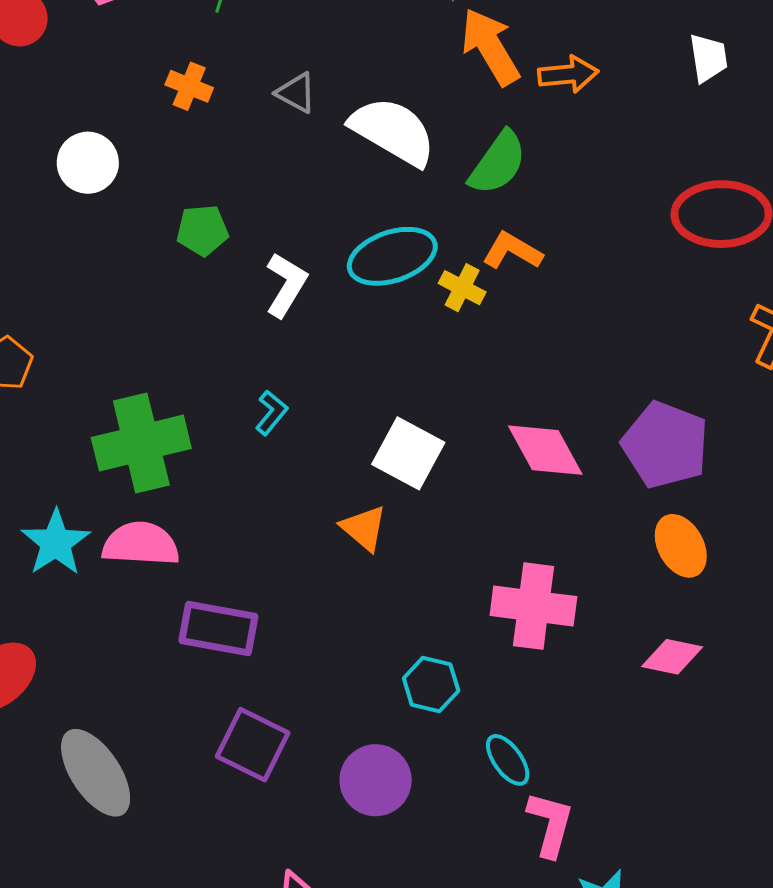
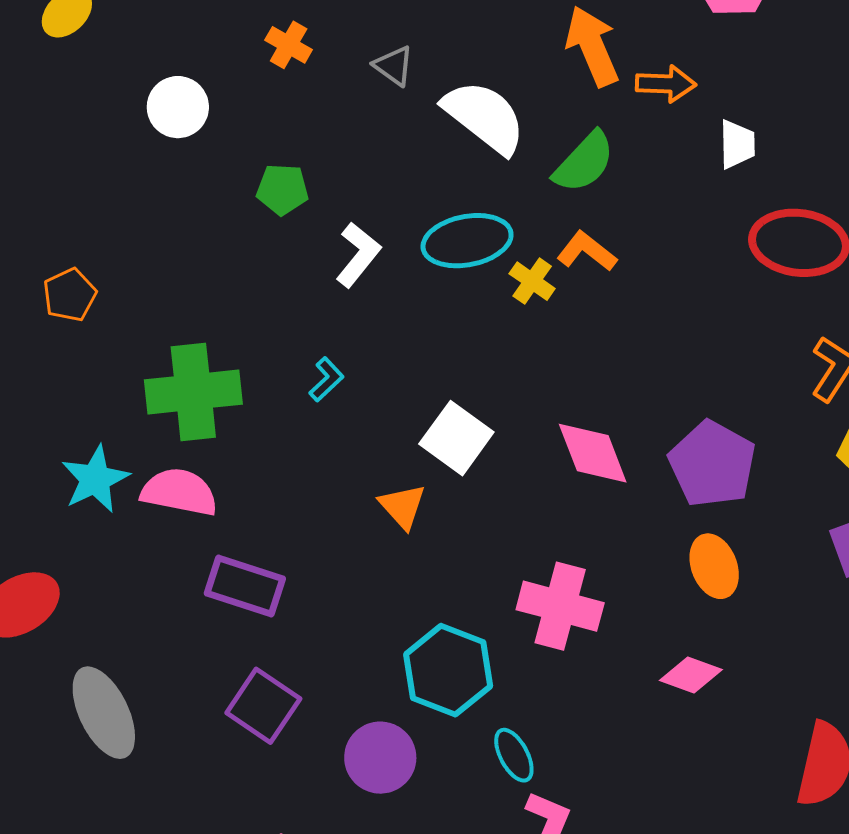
white trapezoid: (708, 58) -> (737, 144), moved
cyan hexagon: (431, 685) -> (448, 670), size x1.6

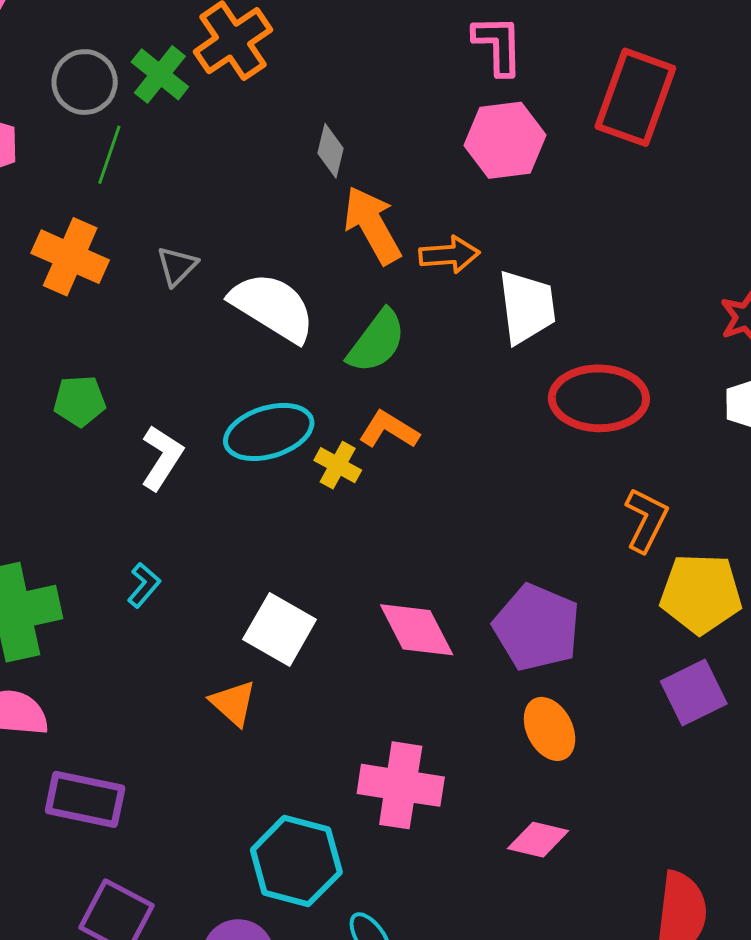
orange cross: (289, 45) -> (70, 257), size x1.6
gray triangle: (394, 66) -> (177, 266), turned 45
white trapezoid: (737, 144) -> (527, 307), size x1.5

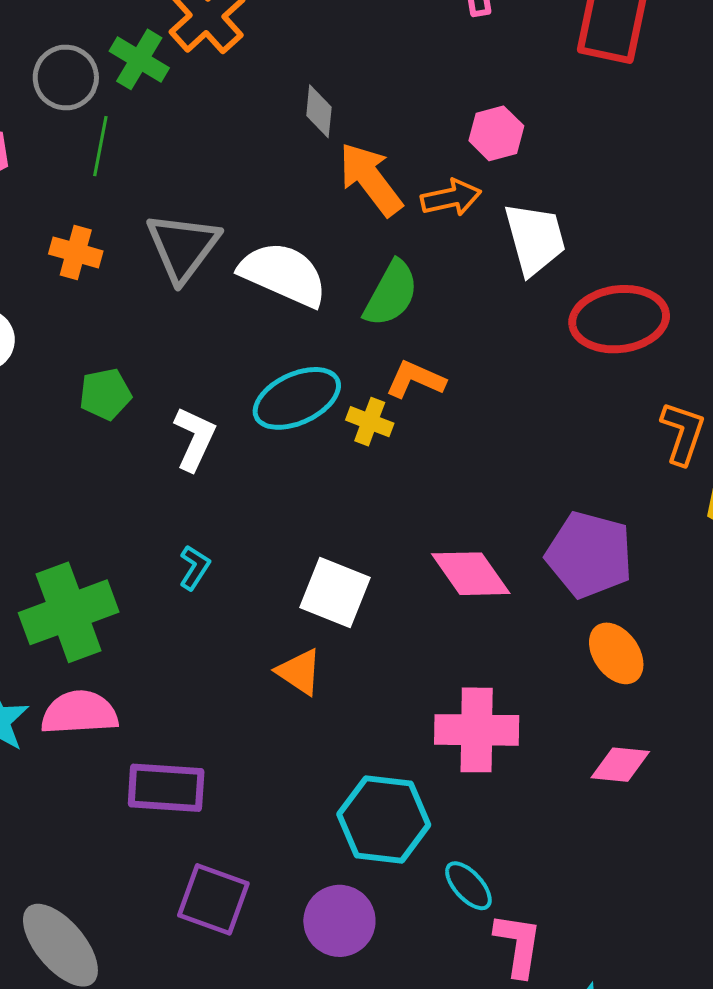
pink hexagon: (505, 140) -> (496, 133), moved, size x0.7
orange cross: (70, 257) -> (76, 252), size x0.7
gray triangle: (177, 266) -> (183, 247), size x1.8

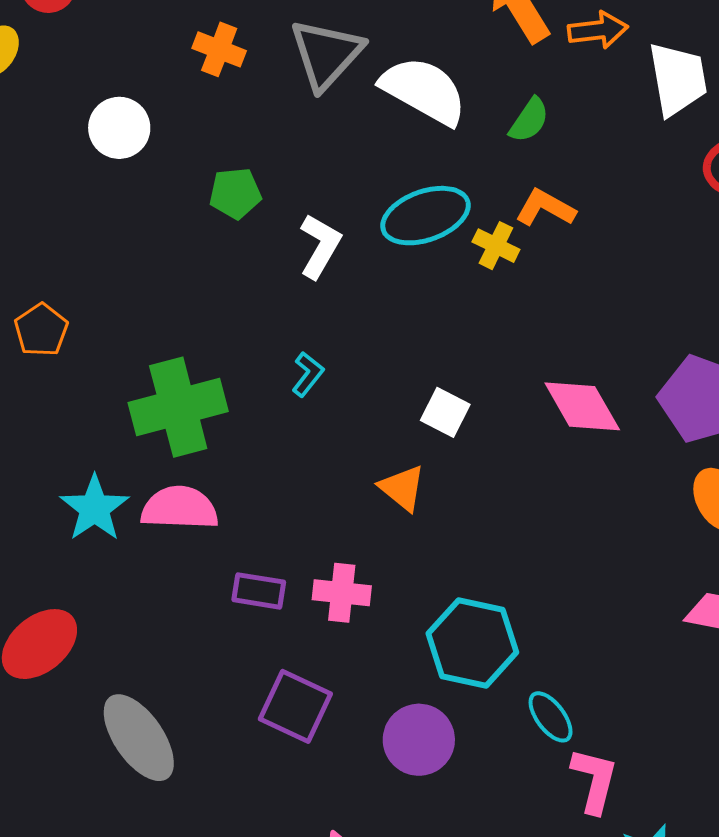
green semicircle: (391, 294) -> (529, 120), size x0.7
white square: (335, 592) -> (445, 412), size x0.7
pink cross: (477, 730) -> (342, 593), moved, size x0.7
purple rectangle: (166, 788) -> (259, 591), size x0.7

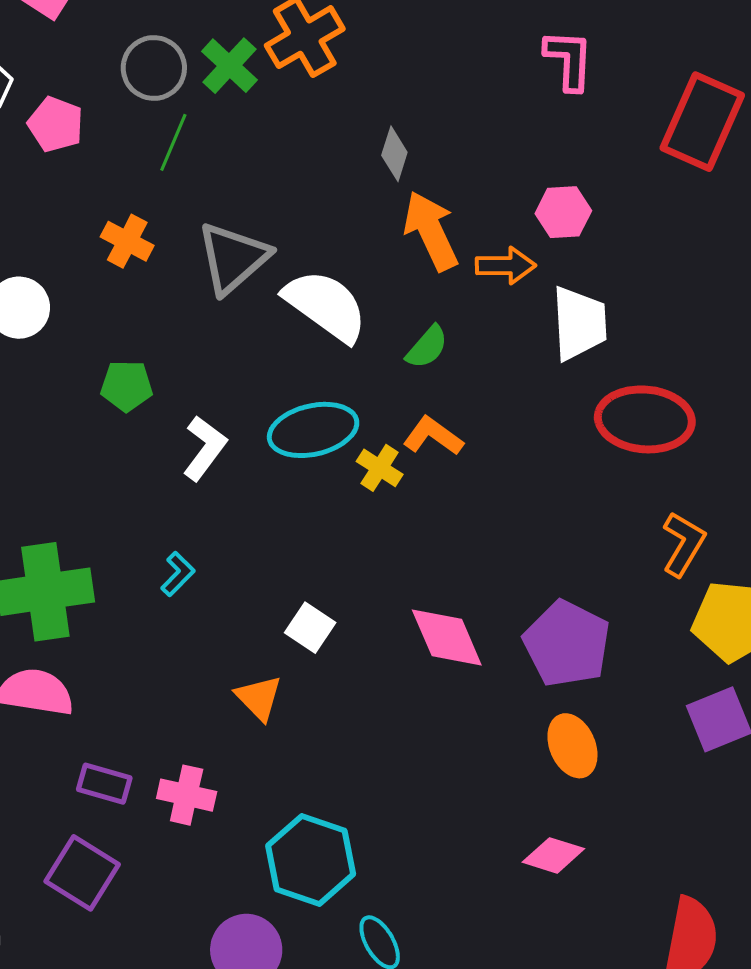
purple square: (295, 706) -> (82, 873), moved

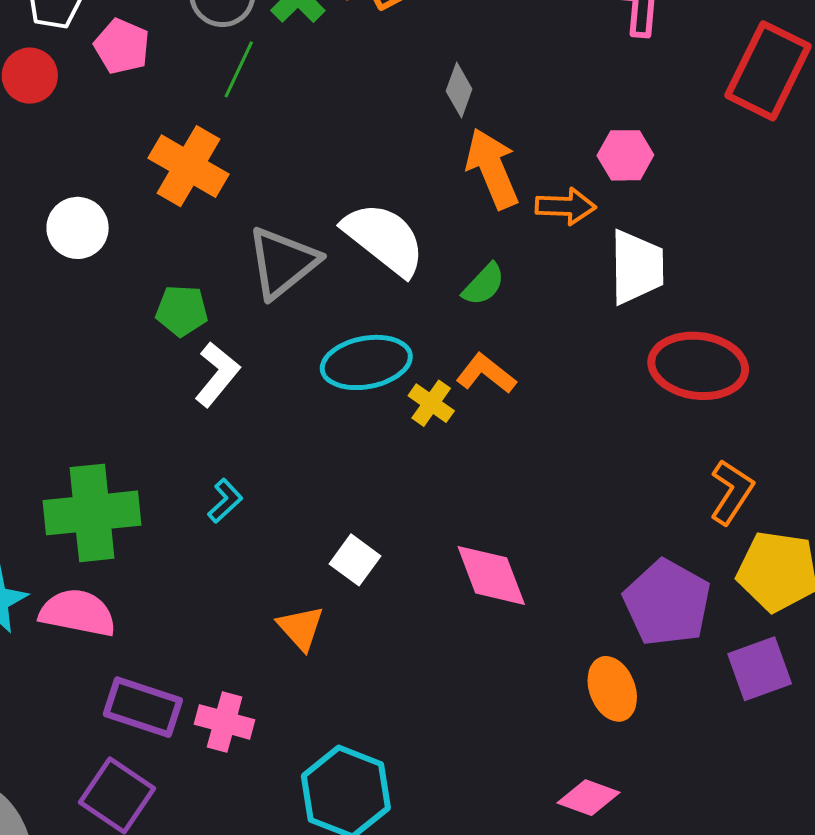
orange cross: (127, 241) -> (188, 166), size x1.5
gray triangle: (233, 258) -> (283, 263), moved
white L-shape: (205, 448) -> (217, 374), moved
purple pentagon: (567, 644) -> (667, 603), moved
purple rectangle: (104, 784) -> (143, 707), size x1.4

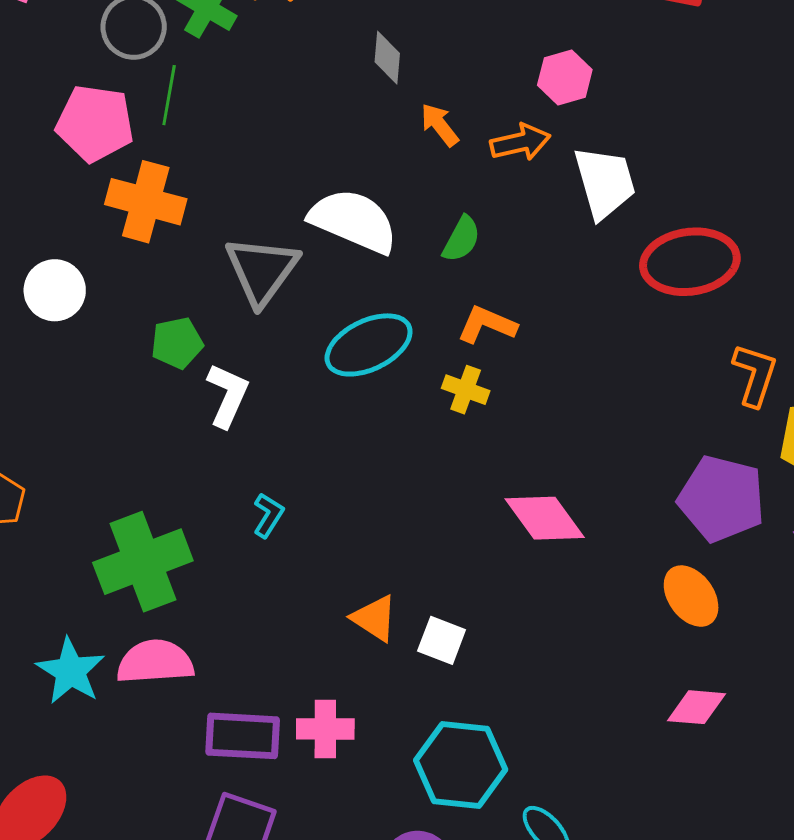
pink pentagon: (122, 46) -> (95, 123), moved, size x1.4
orange arrow: (492, 168) -> (440, 125), size x0.6
yellow cross: (431, 403) -> (466, 390), moved
white square: (355, 560) -> (442, 640), moved

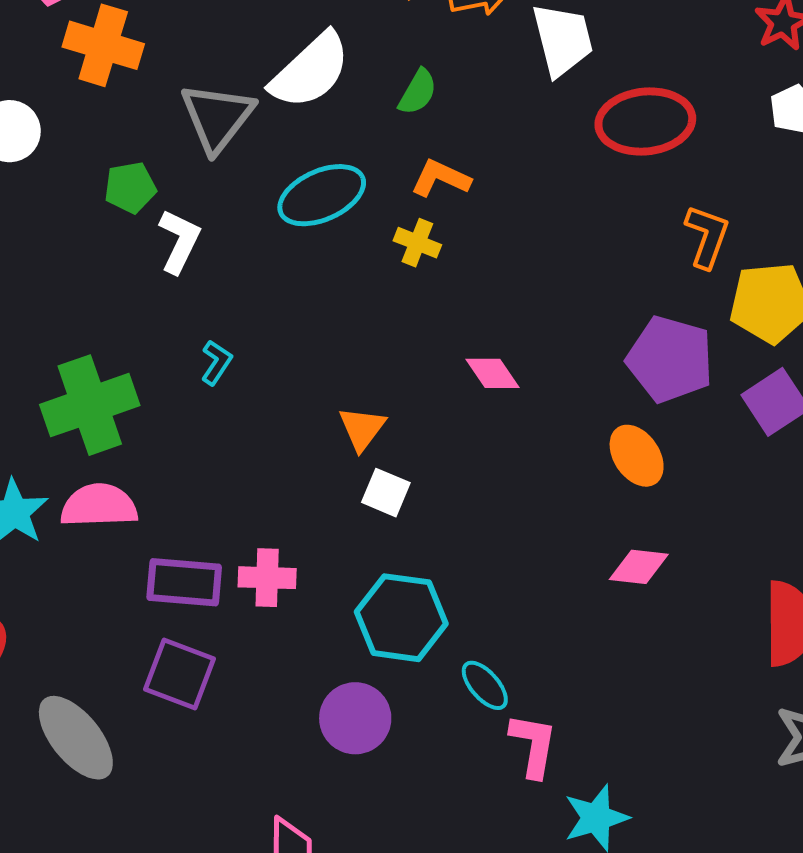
white semicircle: (354, 221) -> (310, 71), turned 112
pink diamond: (545, 518) -> (493, 373), size x0.7
orange triangle: (374, 618) -> (362, 428), moved, turned 32

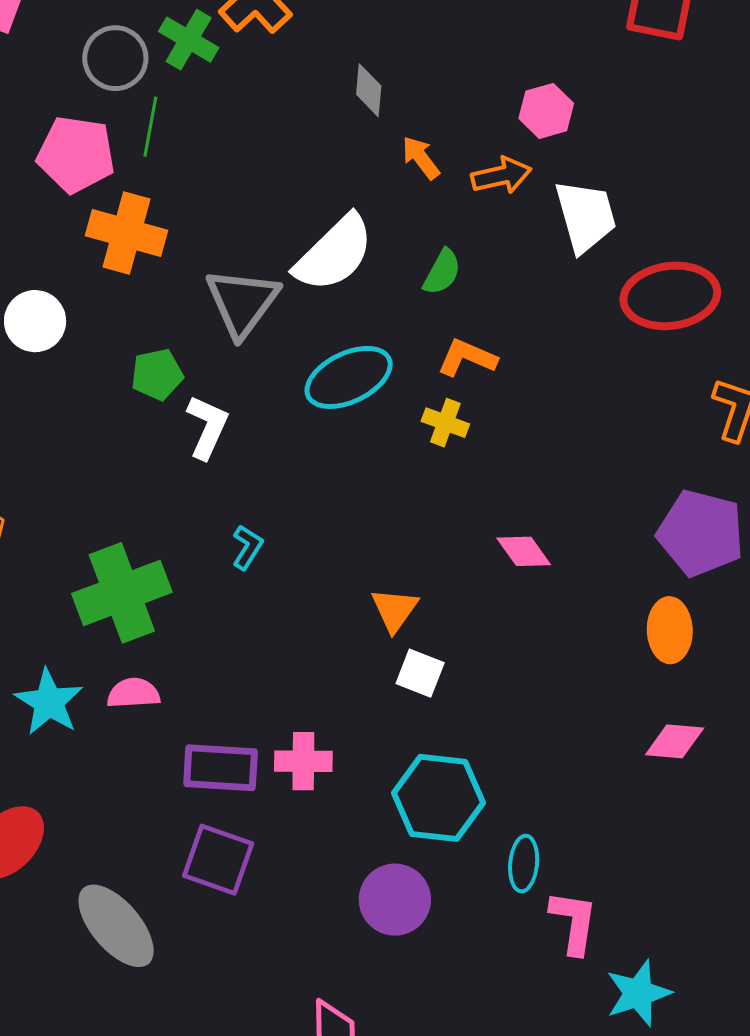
orange ellipse: (637, 456) -> (670, 630), turned 34
pink semicircle: (99, 506) -> (133, 693), size x0.7
cyan ellipse: (485, 685) -> (524, 864), turned 48

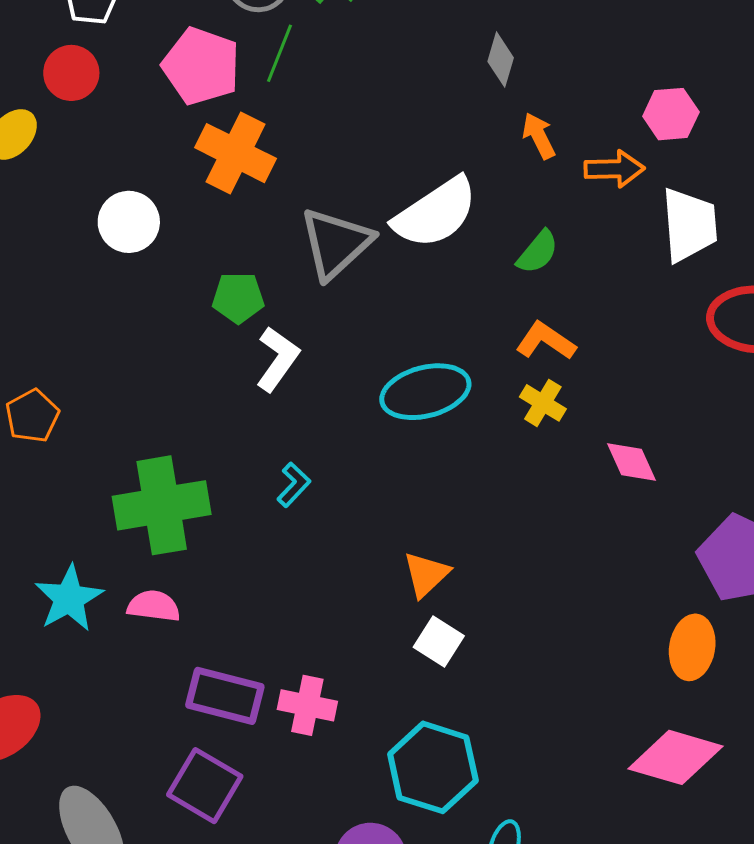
cyan ellipse: (349, 377) -> (425, 392), moved
yellow cross: (445, 423) -> (543, 403), moved
pink diamond: (524, 551) -> (631, 462), moved
pink diamond: (675, 741) -> (675, 757), size x1.5

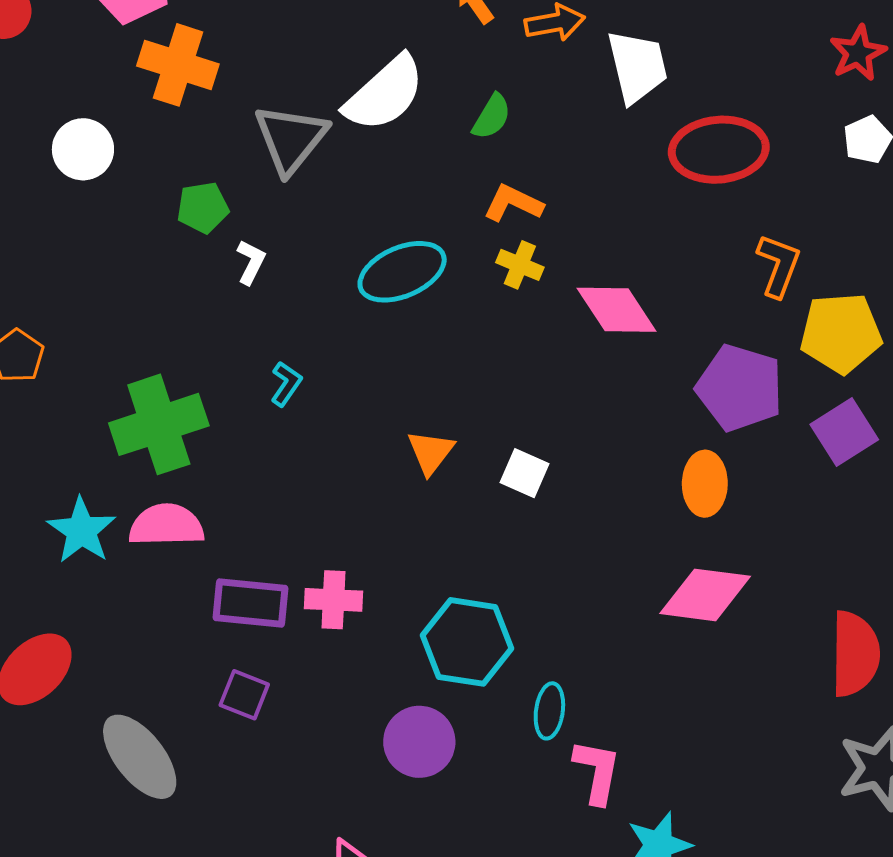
white L-shape: (277, 359) -> (251, 262), size x0.7
pink diamond: (631, 462) -> (617, 310), size x1.5
pink semicircle: (154, 606) -> (166, 525), size x1.4
white square: (439, 642) -> (524, 473), moved
purple square: (205, 786) -> (244, 695), size x0.7

